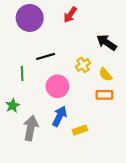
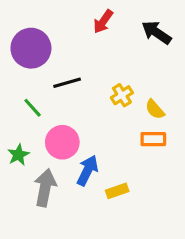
purple circle: (30, 18) -> (31, 48), moved
black arrow: (107, 43) -> (156, 32), moved
green line: (22, 73) -> (33, 108), turned -40
pink circle: (57, 86) -> (62, 142), moved

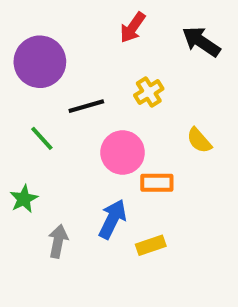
yellow cross: (122, 95) -> (149, 92), moved
orange rectangle: (153, 139) -> (157, 183), moved
pink circle: (62, 142) -> (123, 152), moved
gray arrow: (45, 188) -> (58, 241), size x0.7

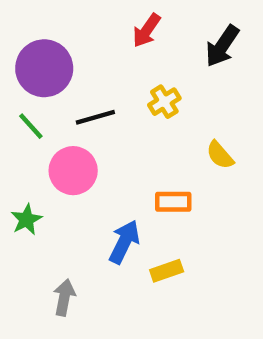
black arrow: (201, 42) -> (222, 46), turned -90
green line: (42, 138) -> (31, 126), moved
pink circle: (123, 152) -> (73, 171), moved
gray arrow: (58, 241) -> (64, 297), moved

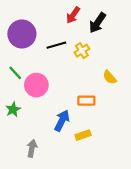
black arrow: (222, 46) -> (97, 23), moved
black line: (95, 117) -> (56, 45), moved
green line: (31, 126) -> (15, 73), moved

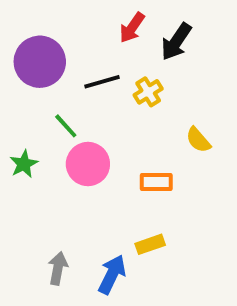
green line: (15, 73) -> (66, 126), moved
pink circle: (36, 85) -> (88, 164), moved
green star: (13, 109) -> (24, 164), moved
blue arrow: (62, 121) -> (112, 274), moved

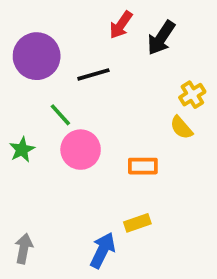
yellow cross: (148, 92) -> (192, 95), moved
gray arrow: (58, 268) -> (24, 249), moved

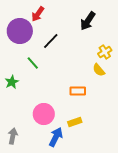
red arrow: (121, 25) -> (38, 14), moved
black line: (93, 74) -> (51, 41), turned -30
pink circle: (81, 150) -> (44, 114), moved

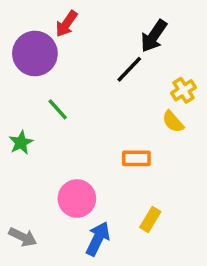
black line: (51, 41) -> (129, 69), moved
yellow rectangle: (75, 122) -> (150, 219), moved, turned -40
gray arrow: (13, 136) -> (23, 237), turned 105

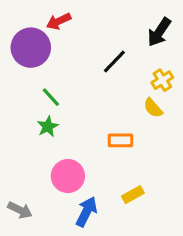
red arrow: (66, 24) -> (59, 21), turned 30
black arrow: (154, 36) -> (159, 32), moved
green star: (21, 143) -> (48, 127), moved
yellow rectangle: (150, 219) -> (133, 195), turned 30

